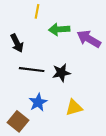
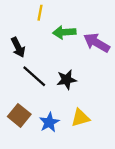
black line: (32, 70) -> (34, 76), turned 35
blue star: (38, 102) -> (49, 122), moved
brown square: (18, 121) -> (19, 115), moved

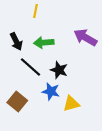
green arrow: (64, 32) -> (44, 43), moved
black star: (67, 80) -> (59, 70), turned 30
blue star: (49, 122) -> (51, 91), moved, turned -30

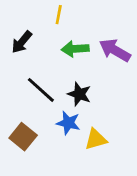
yellow line: (36, 11) -> (59, 15), moved
black arrow: (16, 42) -> (22, 42), moved, turned 66
green arrow: (44, 43) -> (75, 49), moved

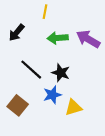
blue star: (68, 123) -> (52, 95), turned -30

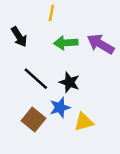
black arrow: (17, 33) -> (19, 37), turned -72
brown square: (18, 105) -> (33, 119), moved

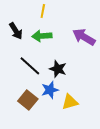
green arrow: (66, 43) -> (42, 36), moved

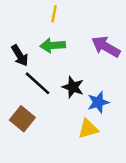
black arrow: (16, 31) -> (20, 56), moved
blue star: (50, 90) -> (98, 102), moved
brown square: (28, 100) -> (22, 119), moved

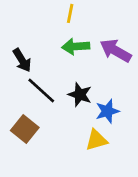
yellow line: (54, 14) -> (70, 13), moved
green arrow: (53, 45) -> (76, 46), moved

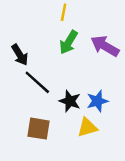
green arrow: (76, 46) -> (69, 42), turned -55
black star: (80, 95) -> (70, 101), moved
brown square: (25, 129) -> (39, 129), moved, turned -30

